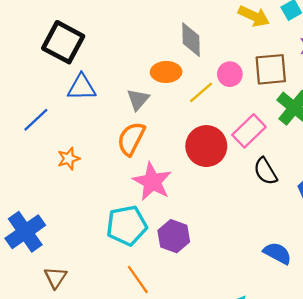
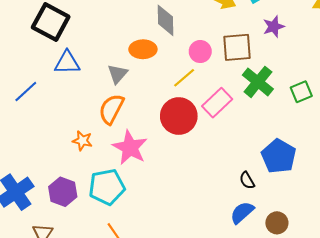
yellow line: (201, 92) -> (184, 78), moved
orange star: (69, 159) -> (82, 141), moved, turned 30
black semicircle: (265, 171) -> (247, 180), moved, size x0.7
purple hexagon: (174, 236) -> (63, 192), moved
blue semicircle: (277, 253) -> (242, 213), turned -70

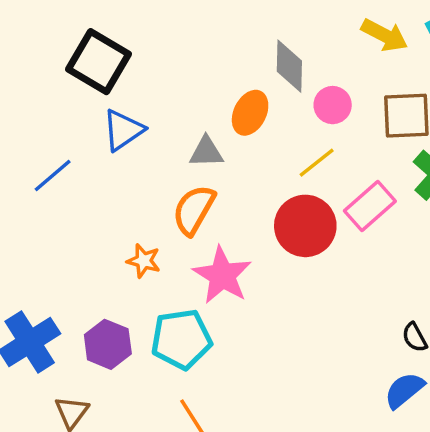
orange ellipse: (143, 49) -> (250, 113), turned -65
pink circle: (200, 52) -> (333, 105), moved
blue triangle: (67, 63) -> (123, 130), turned -36
gray triangle: (118, 74) -> (206, 152), turned 45

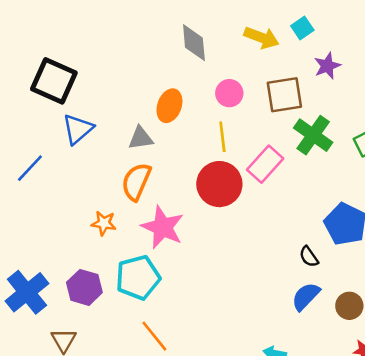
gray diamond: (289, 66) -> (194, 43), moved
yellow line: (317, 163) -> (222, 137), turned -52

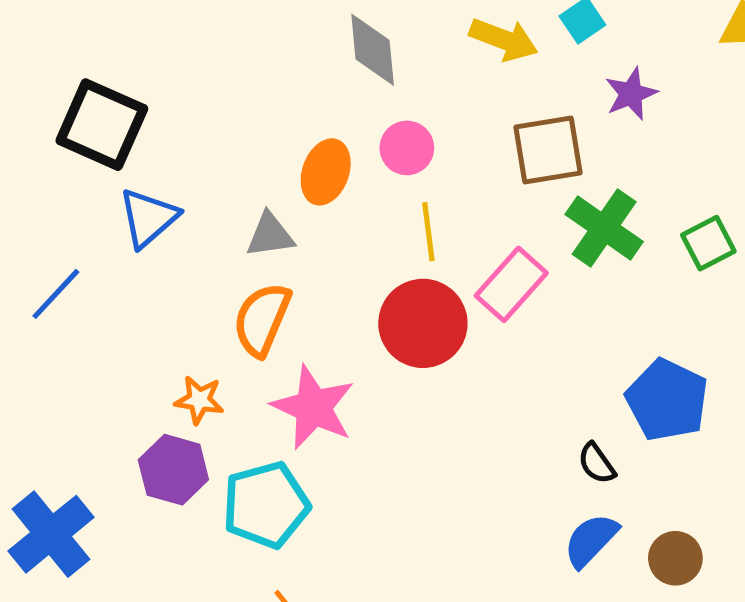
pink circle: (229, 93) -> (407, 148), moved
purple hexagon: (84, 287) -> (173, 470), moved

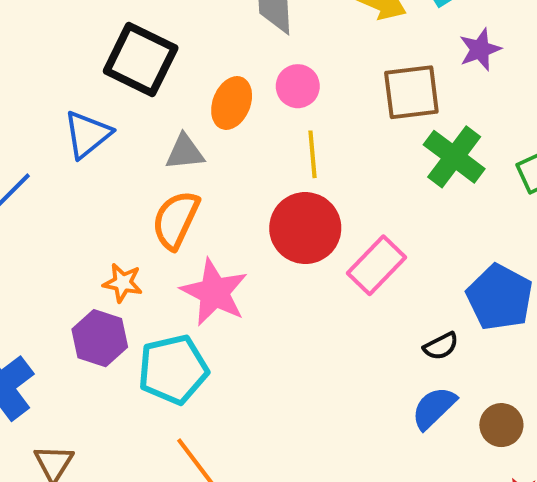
black square: (102, 125) -> (141, 59), moved
pink rectangle: (511, 284) -> (376, 265), moved
black semicircle: (597, 463) -> (441, 346), turned -84

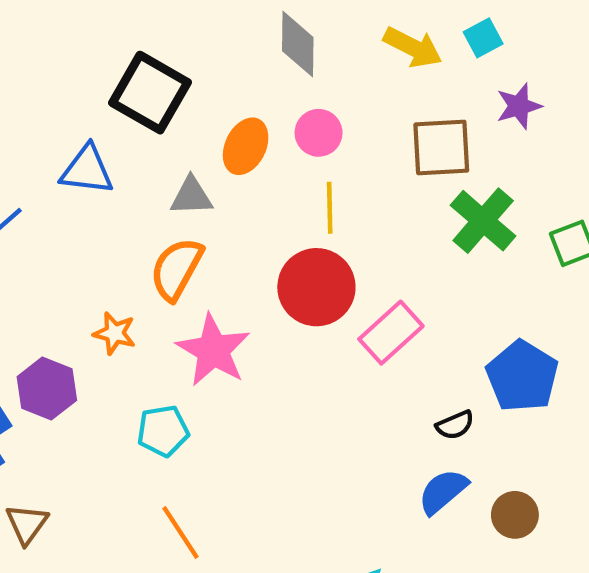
blue triangle: (87, 134) -> (87, 170), turned 42
purple hexagon: (100, 338) -> (47, 389), moved
cyan pentagon: (173, 369) -> (163, 431), size x0.7

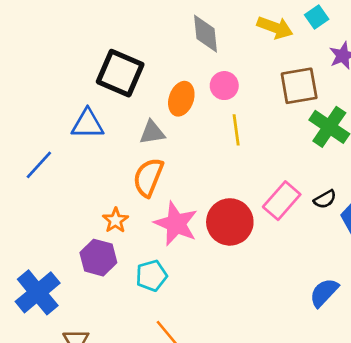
red circle: (316, 287) -> (230, 222), moved
orange star: (115, 333) -> (116, 220), turned 30
purple hexagon: (47, 389) -> (98, 258), moved
black semicircle: (455, 425) -> (325, 199), moved

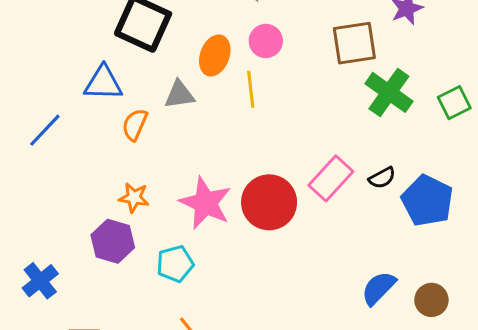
yellow line: (236, 130) -> (251, 89), moved
orange semicircle: (148, 177) -> (135, 125), moved, size x0.7
orange star: (116, 220) -> (134, 198), turned -30
blue cross: (38, 292) -> (40, 281), size x0.7

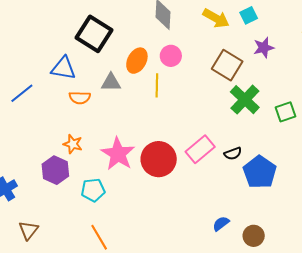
brown square: (354, 43) -> (227, 65), turned 32
orange semicircle: (135, 125) -> (80, 98), turned -120
blue semicircle: (379, 288) -> (221, 224), size x0.7

